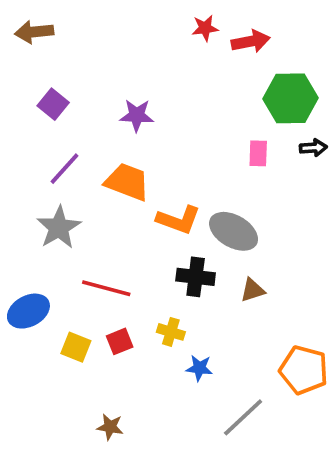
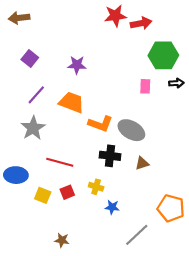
red star: (205, 28) -> (115, 16), size x1.5
blue ellipse: (28, 311) -> (16, 175), turned 30

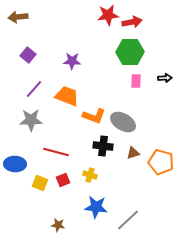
green hexagon: (163, 55) -> (130, 52), moved
gray star: (33, 128) -> (31, 120), turned 30
blue star: (112, 207) -> (96, 207), moved, size x1.6
orange pentagon: (171, 208) -> (161, 162), moved

